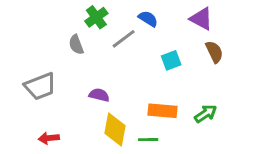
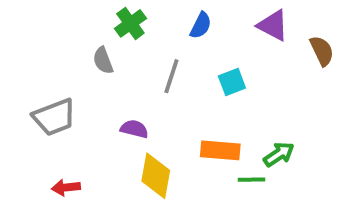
blue semicircle: (148, 19) -> (201, 25), turned 84
gray line: (124, 39) -> (171, 76), moved, turned -35
brown semicircle: (214, 52) -> (322, 51), moved
green line: (148, 140) -> (251, 180), moved

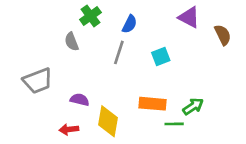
blue semicircle: (201, 25) -> (130, 24), moved
purple semicircle: (134, 129) -> (80, 100), moved
red arrow: (66, 187) -> (69, 129), moved

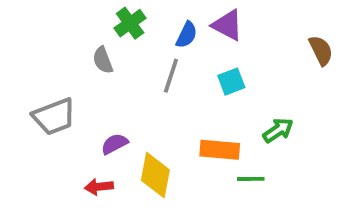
purple triangle: (189, 17) -> (227, 25), moved
purple semicircle: (80, 100) -> (114, 144), turned -42
green arrow: (193, 106) -> (278, 130), moved

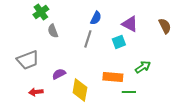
green cross: (130, 23) -> (41, 12), moved
purple triangle: (227, 25) -> (130, 24), moved
red arrow: (99, 187) -> (36, 92), moved

